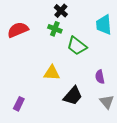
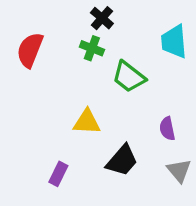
red semicircle: (18, 30) -> (30, 50), turned -45
purple rectangle: (19, 104) -> (58, 174), moved

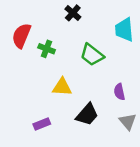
green cross: (92, 48) -> (47, 49), moved
purple rectangle: (58, 174) -> (42, 124), turned 42

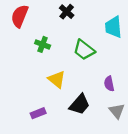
red semicircle: (21, 36) -> (20, 16), moved
yellow triangle: (62, 87) -> (57, 79), turned 36

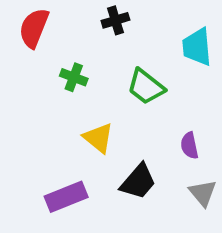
black cross: (67, 12) -> (115, 20), turned 32
purple rectangle: (38, 113) -> (66, 197), size x1.5

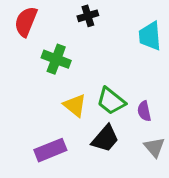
green cross: (74, 77) -> (56, 59), size x1.4
green trapezoid: (146, 87) -> (111, 101), moved

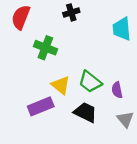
black trapezoid: (105, 139) -> (85, 112), turned -105
purple rectangle: (50, 150) -> (41, 106), moved

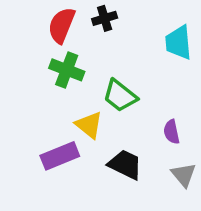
red semicircle: (21, 17) -> (62, 25), moved
green trapezoid: (90, 82) -> (120, 96), moved

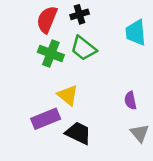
green trapezoid: (120, 96) -> (83, 48), moved
black trapezoid: (125, 164) -> (78, 133), moved

